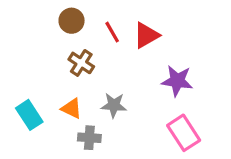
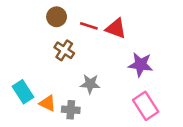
red line: (112, 32) -> (89, 26), turned -42
red triangle: (146, 35) -> (116, 28), turned 50
orange triangle: (72, 108) -> (48, 103), moved

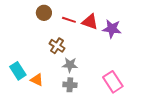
brown cross: (64, 50) -> (57, 46), moved
purple star: (140, 65) -> (112, 29), moved
gray cross: (71, 110) -> (70, 85), moved

